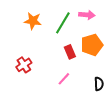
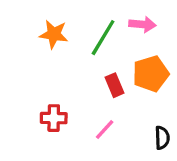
red cross: (24, 65) -> (54, 118), moved, turned 35

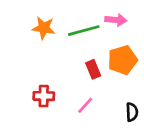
green line: (103, 38) -> (84, 31), turned 44

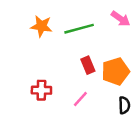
pink arrow: (116, 20) -> (121, 19), moved, turned 30
orange pentagon: (123, 60) -> (115, 71), moved

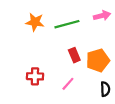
pink arrow: (121, 19) -> (102, 16), turned -49

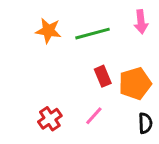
pink arrow: (102, 16) -> (141, 22), turned 98
red cross: (35, 76) -> (50, 119), moved, turned -35

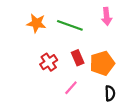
green line: (92, 34) -> (70, 25), turned 35
red cross: (50, 119) -> (49, 62), moved

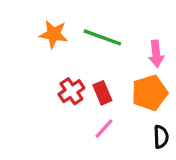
pink arrow: (107, 16) -> (156, 54), moved
red rectangle: (78, 58) -> (102, 93), moved

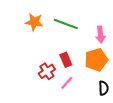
red cross: (71, 91) -> (47, 71), moved

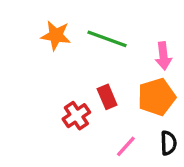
pink line: (67, 83) -> (126, 146), moved

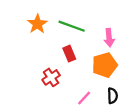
orange star: (56, 35) -> (37, 24), turned 30
red rectangle: (107, 97) -> (69, 54), moved

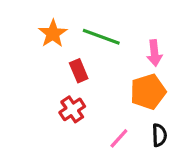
red rectangle: (69, 54) -> (79, 71), moved

